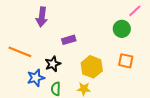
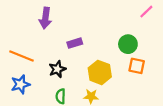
green circle: (122, 29) -> (128, 44), moved
blue star: (36, 78) -> (20, 84), moved

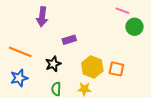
pink line: (146, 12) -> (122, 11), moved, turned 64
green circle: (128, 44) -> (134, 27), moved
orange square: (137, 66) -> (116, 69), moved

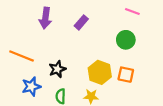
green circle: (134, 27) -> (126, 40), moved
purple rectangle: (69, 40) -> (81, 22), moved, turned -32
blue star: (19, 78) -> (31, 86), moved

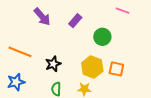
purple arrow: (45, 18) -> (42, 17), turned -48
green circle: (126, 40) -> (102, 37), moved
blue star: (31, 86) -> (16, 82), moved

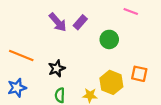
purple arrow: (42, 17) -> (58, 22), moved
yellow hexagon: (92, 67) -> (111, 82), moved
orange square: (116, 69) -> (139, 74), moved

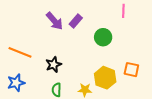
pink line: (131, 12) -> (123, 11), turned 72

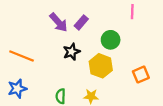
black star: (54, 65) -> (71, 52), moved
orange square: (131, 70) -> (141, 75), turned -35
yellow hexagon: (105, 78) -> (101, 66), moved

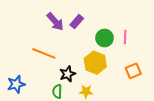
pink line: (132, 12) -> (125, 37), moved
black star: (71, 52) -> (68, 74), moved
orange line: (22, 56) -> (44, 53), moved

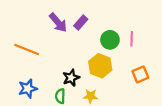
orange line: (44, 53) -> (27, 50), moved
blue star: (16, 84) -> (28, 89), moved

